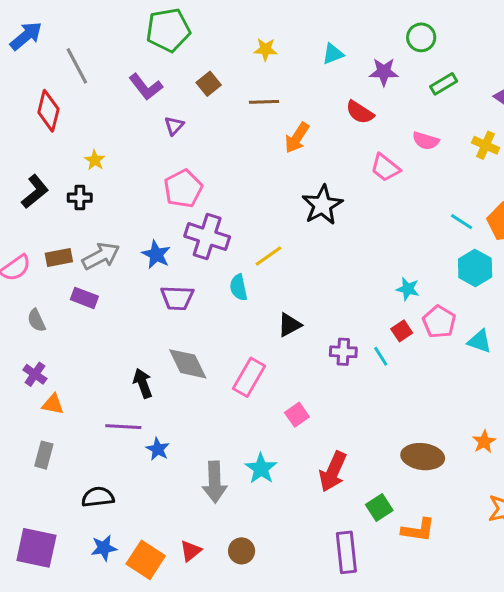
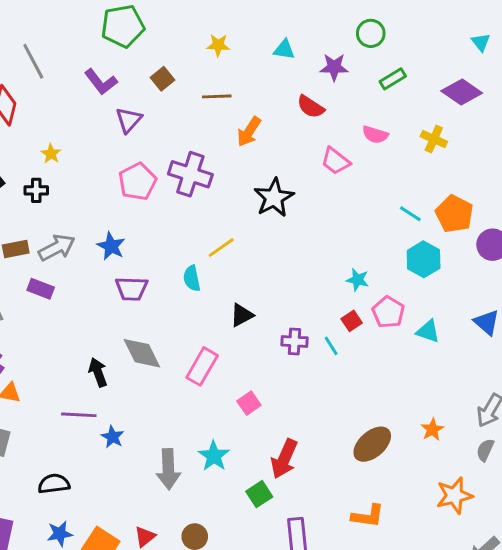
cyan triangle: (333, 54) -> (284, 50), turned 30
purple triangle: (174, 126) -> (129, 120), size x1.4
purple cross: (207, 237) -> (190, 174), moved
brown ellipse: (423, 457) -> (372, 444), turned -48
green square: (379, 507) -> (259, 494), moved

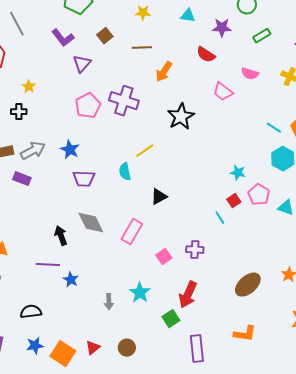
purple cross: (294, 341) -> (195, 250), moved
gray arrow: (168, 469) -> (109, 302), size x0.6

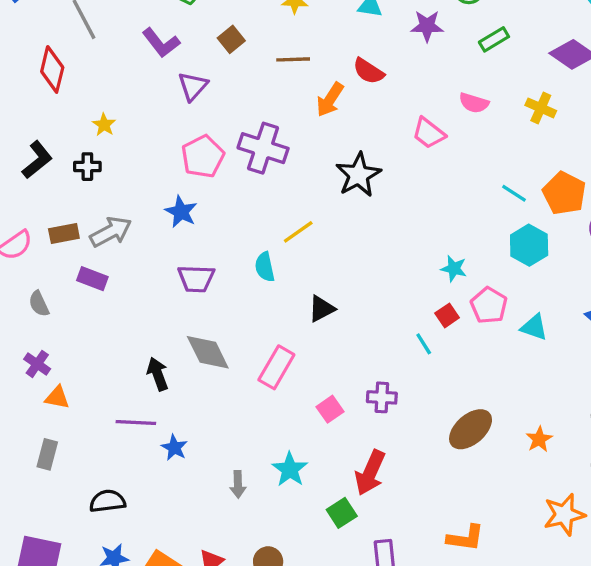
red semicircle: (206, 55) -> (368, 71), moved
blue star: (70, 150) -> (181, 212), moved
brown ellipse: (248, 285) -> (471, 429), moved

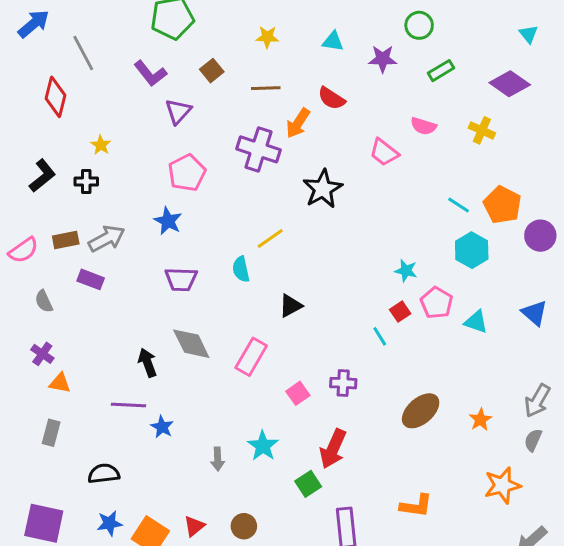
purple cross: (263, 148) -> (258, 149), moved

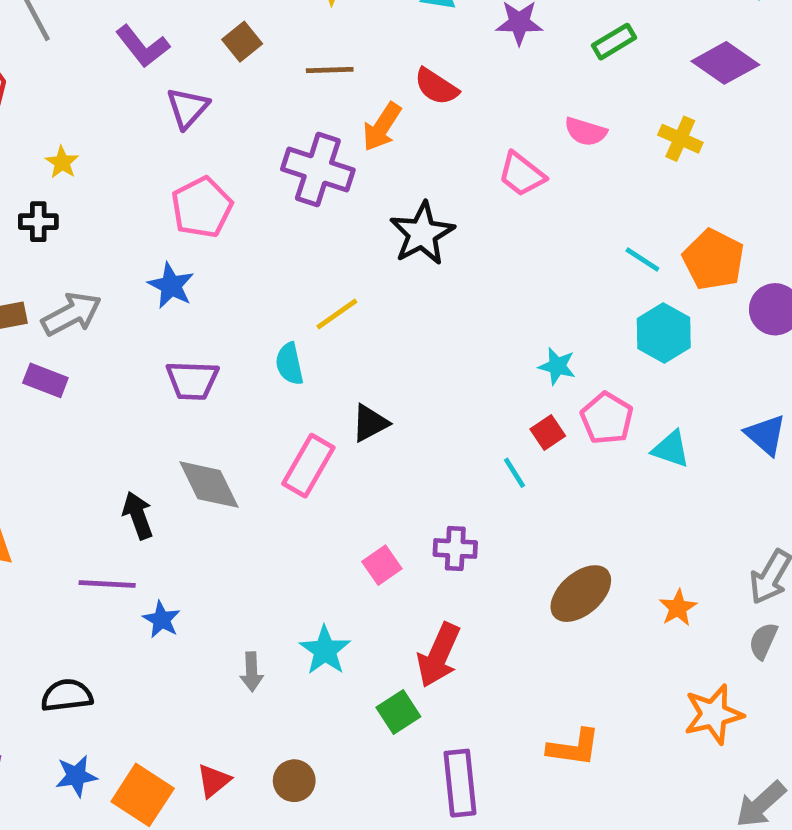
pink rectangle: (251, 357) -> (308, 466), moved

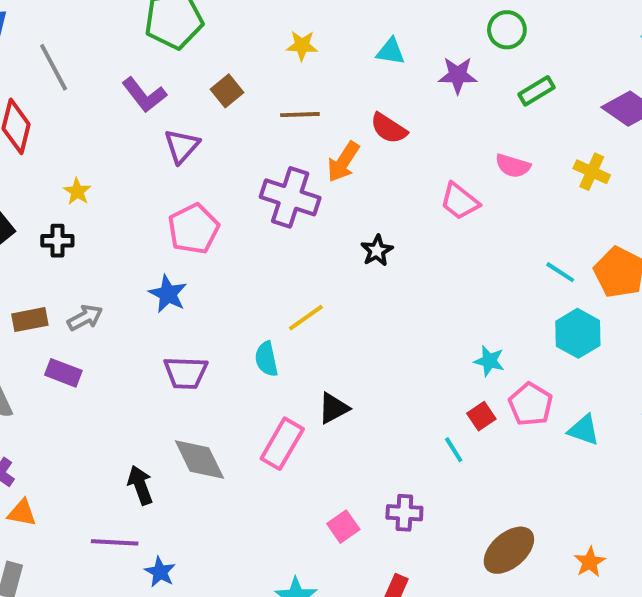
black star: (422, 233) -> (377, 251), size x0.6
gray arrow: (72, 314) -> (85, 318), size x0.7

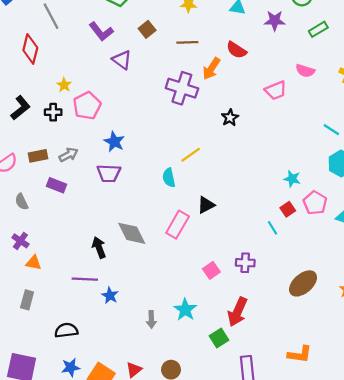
purple triangle: (182, 146) -> (122, 60), turned -36
pink trapezoid: (460, 201) -> (276, 90), turned -60
pink pentagon: (193, 229) -> (87, 106), moved
purple trapezoid: (186, 373) -> (109, 173), moved

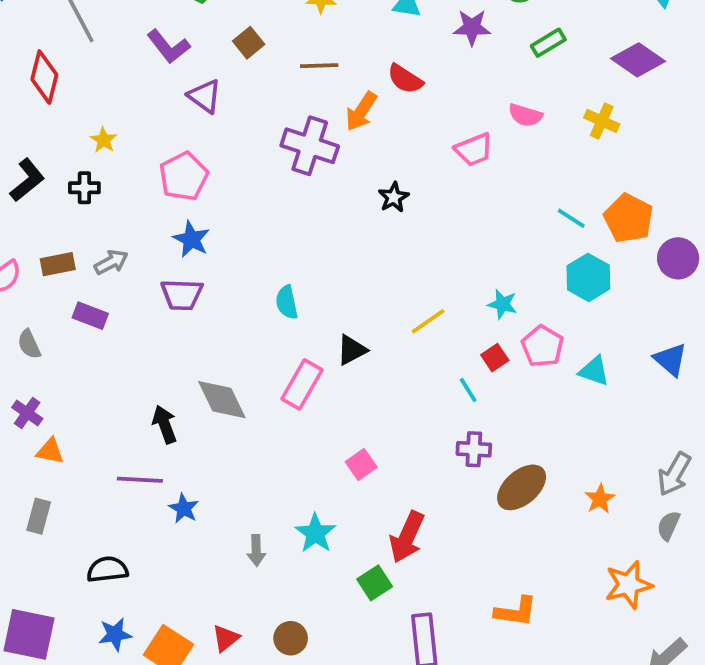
pink pentagon: (87, 106) -> (184, 176), moved
yellow line: (191, 155) -> (428, 321), moved
purple cross: (245, 263) -> (474, 449), moved

